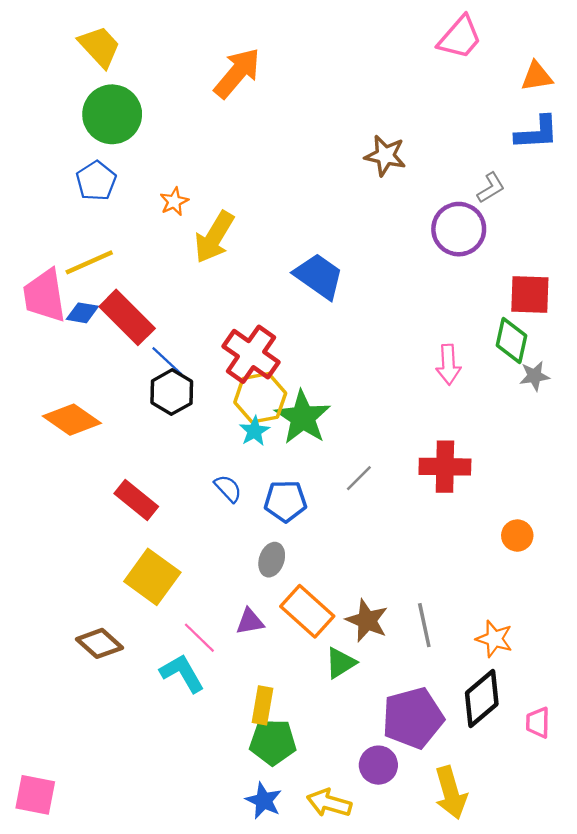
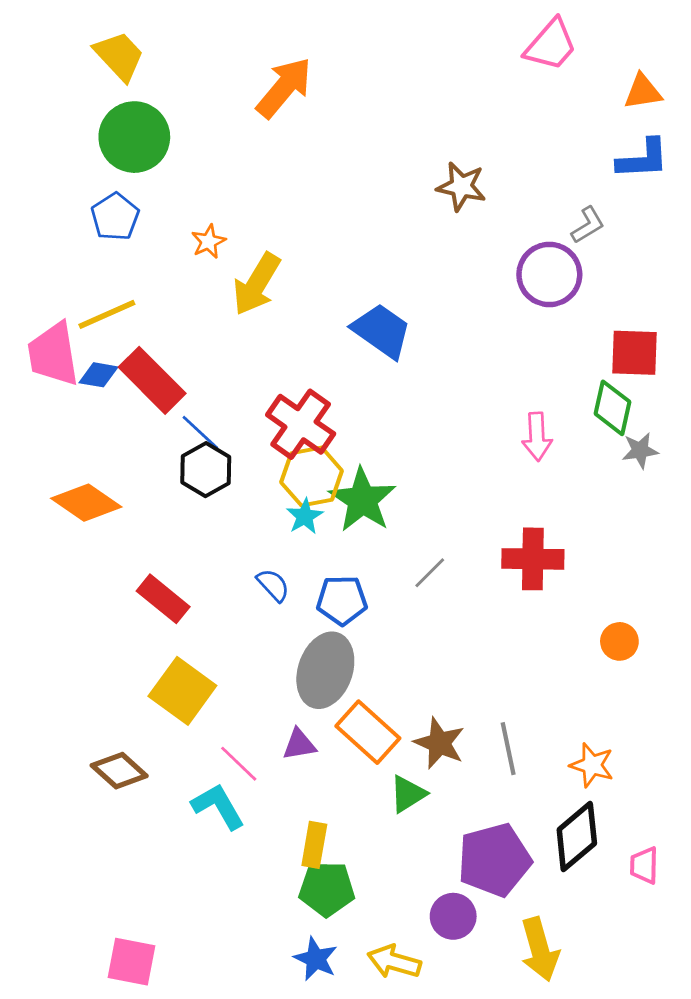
gray ellipse: (272, 560) -> (325, 670), size x1.8
pink square: (35, 795) -> (132, 962), moved

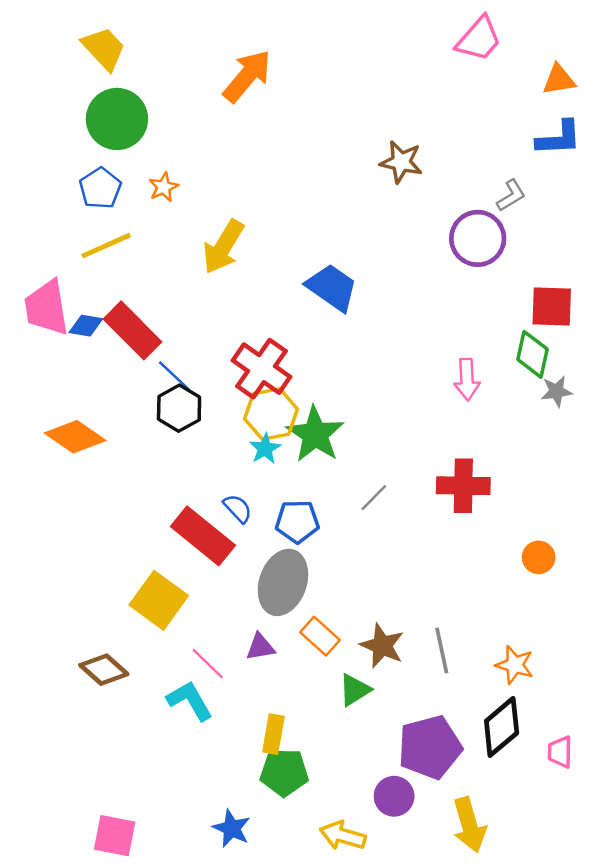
orange star: (209, 242) -> (164, 187), moved
yellow line: (107, 314) -> (106, 246), moved
red rectangle: (163, 599) -> (203, 536), moved, size x1.4
orange rectangle: (368, 732) -> (320, 636), size x0.7
blue star: (316, 959) -> (232, 828), moved

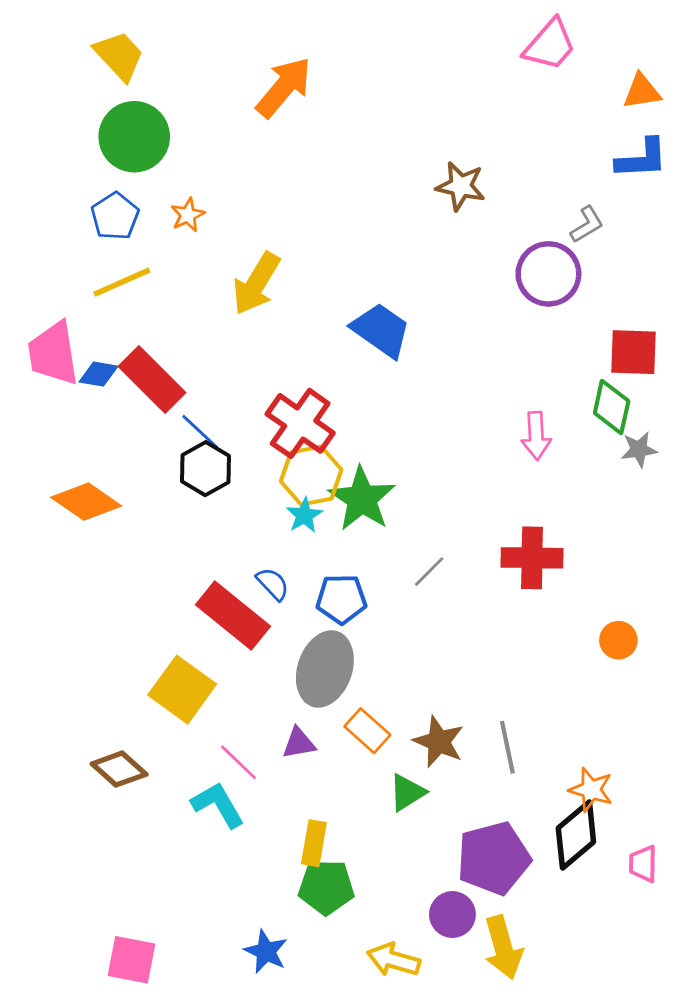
orange star: (515, 665) -> (591, 790), moved
yellow arrow: (469, 825) -> (503, 947), moved

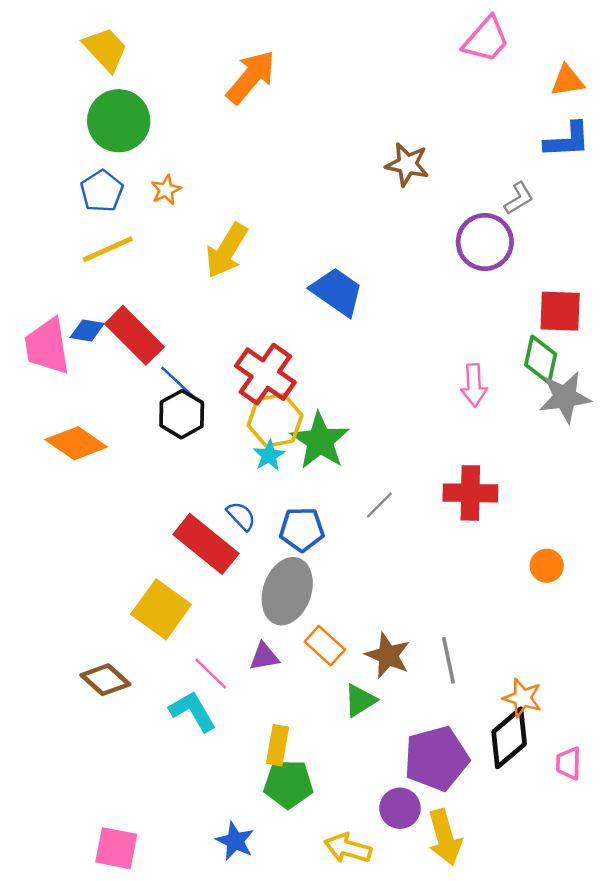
pink trapezoid: (53, 353) -> (47, 346), moved
gray star: (639, 449) -> (565, 397), size x1.6

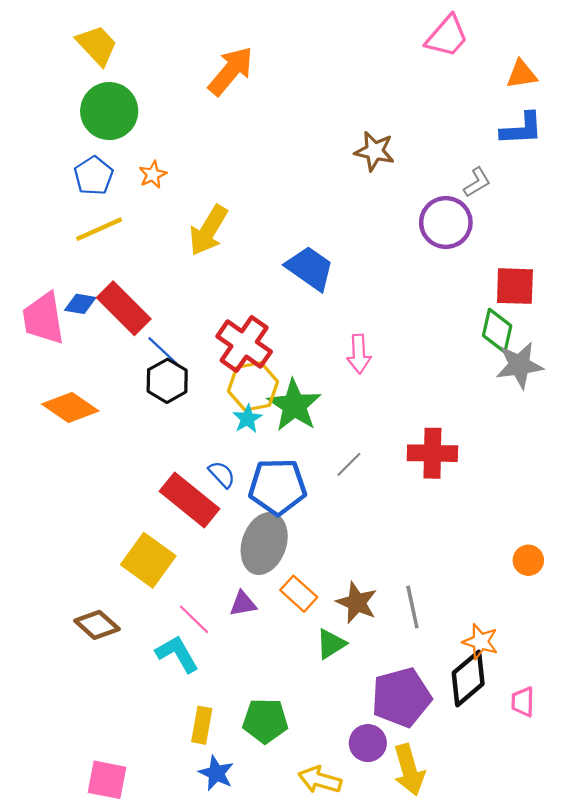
pink arrow: (474, 385) -> (359, 354), moved
blue pentagon: (302, 529) -> (278, 487), size x1.4
orange circle: (547, 566) -> (528, 560), moved
yellow rectangle: (278, 745) -> (202, 725), moved

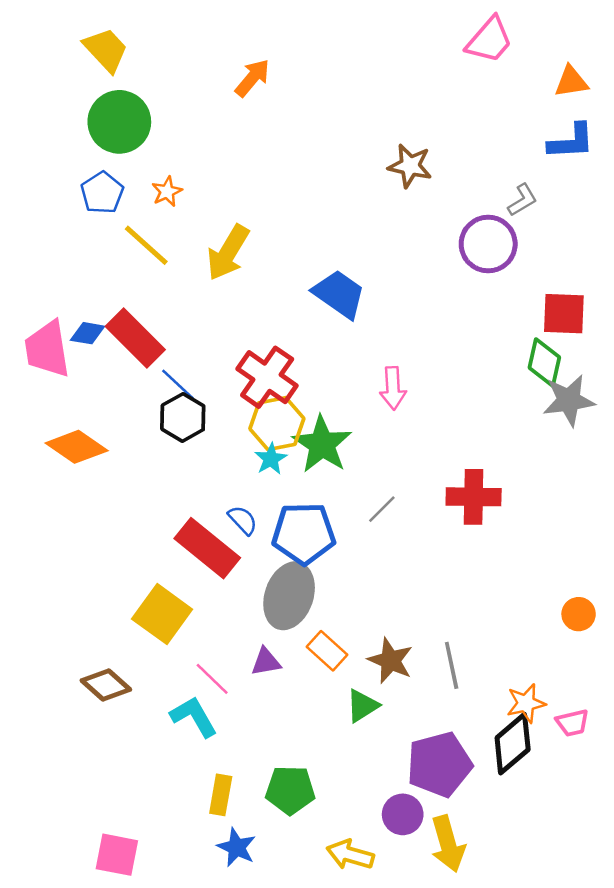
orange arrow: (231, 71) -> (252, 78), size x0.7
yellow line: (99, 229) -> (146, 245), moved, turned 66
orange star: (480, 642) -> (526, 703), turned -30
pink trapezoid: (523, 702) -> (572, 723), moved, turned -104

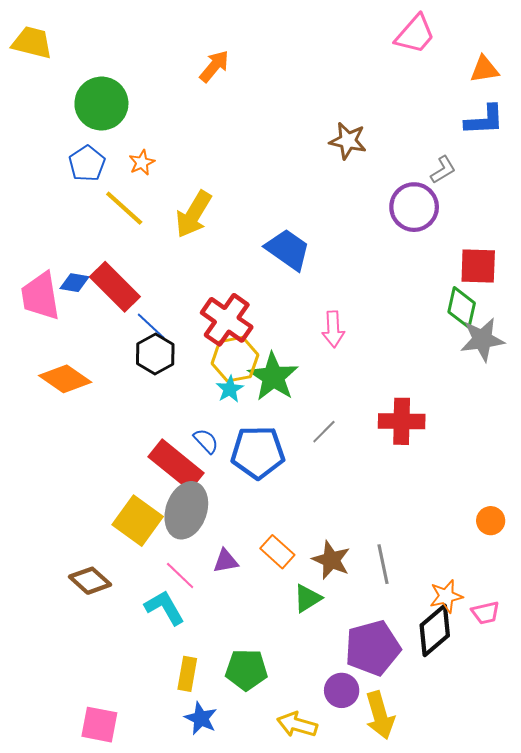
yellow trapezoid: (106, 50) -> (32, 42), moved, turned -33
gray ellipse: (289, 596) -> (186, 510), moved

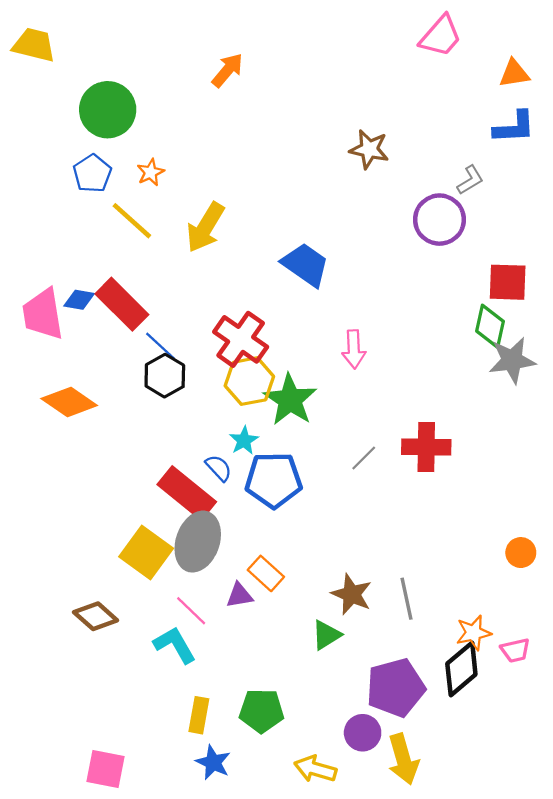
cyan star: (230, 389) -> (244, 440), moved
gray line: (324, 432) -> (364, 458), moved
orange rectangle: (277, 552) -> (266, 573), moved

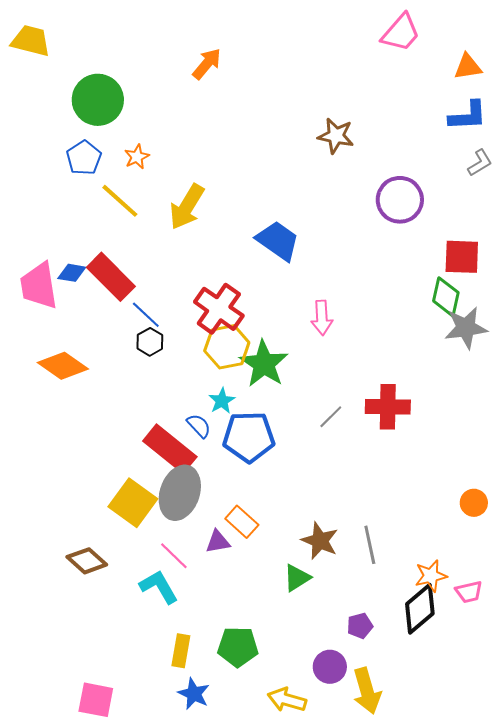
gray L-shape: (470, 180) -> (480, 163), moved
black hexagon: (165, 376) -> (150, 342), size x0.7
purple pentagon: (396, 688) -> (360, 626), size x0.5

